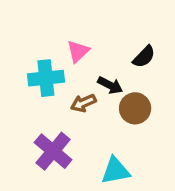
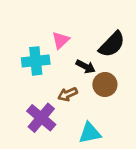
black semicircle: (144, 57) -> (112, 44), size x1.5
brown arrow: (83, 103) -> (68, 94), moved

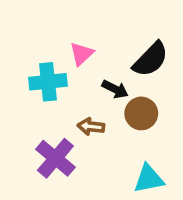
brown arrow: (68, 94) -> (91, 127), turned 30
cyan triangle: (90, 133) -> (149, 179), moved

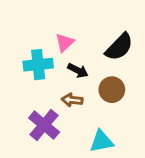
black arrow: (115, 89) -> (78, 70), moved
cyan triangle: (149, 179) -> (102, 141), moved

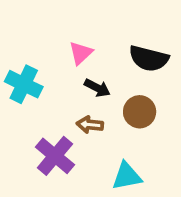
black semicircle: (119, 47) -> (149, 58), turned 60
cyan cross: (38, 65) -> (24, 84), moved, turned 32

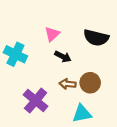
brown circle: (140, 112) -> (90, 83), moved
brown arrow: (90, 125) -> (68, 84), moved

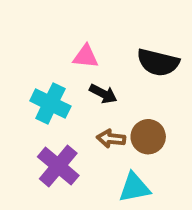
pink triangle: (52, 34) -> (86, 57), turned 49
cyan cross: (15, 54) -> (50, 103), moved

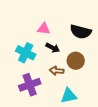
brown circle: (148, 137) -> (76, 61), moved
purple cross: (58, 166) -> (30, 85), turned 30

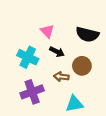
pink triangle: (44, 29) -> (47, 31), turned 40

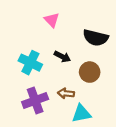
pink triangle: (47, 31) -> (52, 20), moved
brown arrow: (61, 77) -> (66, 93), moved

